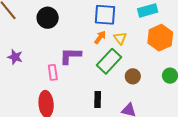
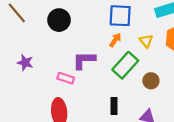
yellow triangle: (120, 38) -> (146, 41), moved
pink rectangle: (53, 72) -> (66, 78), turned -63

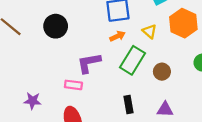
orange arrow: (115, 40) -> (117, 36), turned 40
purple star: (25, 63) -> (32, 101), moved

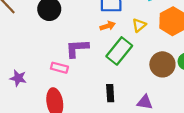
yellow triangle: (150, 31) -> (139, 25), turned 32
brown circle: (162, 72) -> (162, 64), moved, size x1.5

